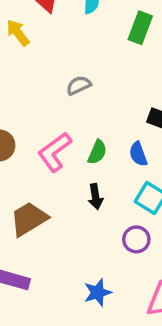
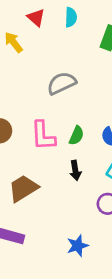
gray semicircle: (79, 85) -> (61, 83), size x1.5
pink L-shape: (55, 152) -> (43, 136), turned -56

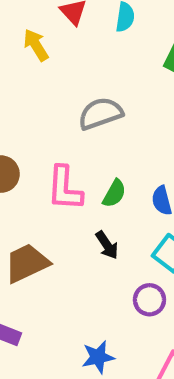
black arrow: (75, 170) -> (107, 245), turned -30

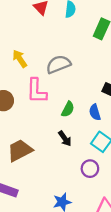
yellow arrow: (36, 45) -> (20, 59), moved
pink L-shape: (65, 188) -> (37, 91), moved

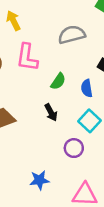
gray semicircle: (58, 64) -> (72, 35), moved

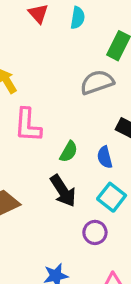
gray semicircle: (72, 35) -> (97, 82), moved
black arrow: (51, 112) -> (63, 191), size x1.5

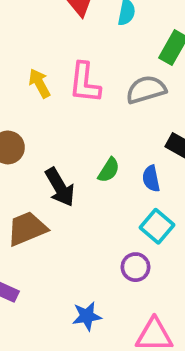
pink L-shape: (28, 125) -> (85, 83), moved
black arrow: (63, 191) -> (60, 187), moved

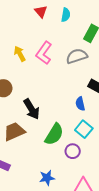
pink L-shape: (85, 83) -> (44, 53), turned 30
green semicircle: (109, 170) -> (54, 134), moved, size x1.6

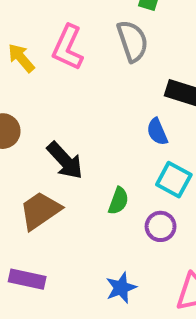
gray semicircle: (77, 56) -> (132, 41), turned 100
green semicircle: (54, 134) -> (118, 201), size x0.6

